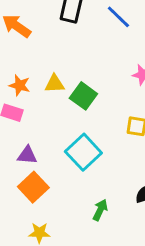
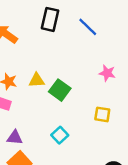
cyan square: (83, 152) -> (60, 135), size x0.6

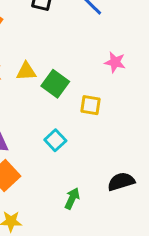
yellow square: (102, 114) -> (90, 105), moved

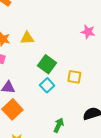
green square: (55, 84) -> (47, 64), moved
yellow square: (90, 105) -> (74, 77), moved

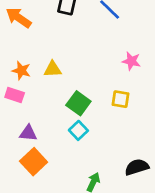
yellow square: (74, 77) -> (120, 99), moved

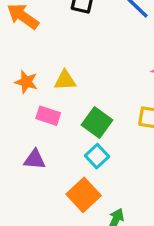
pink rectangle: (15, 95) -> (48, 116), moved
orange square: (34, 162) -> (84, 195), moved

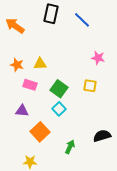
orange square: (84, 195) -> (40, 132), moved

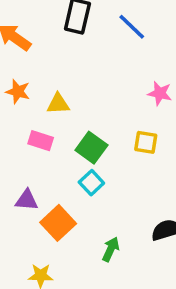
orange star: (17, 65) -> (18, 92), moved
purple triangle: (22, 111) -> (27, 200), moved

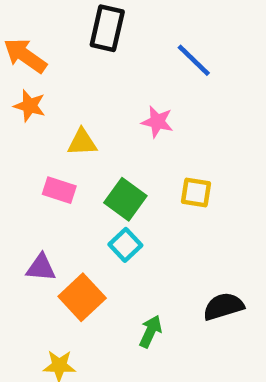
blue line: (132, 27) -> (194, 60), moved
orange star: (18, 92) -> (30, 106), moved
pink star: (160, 93) -> (157, 122), moved

